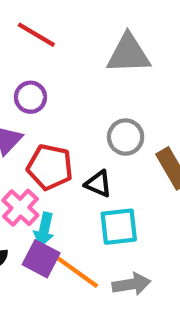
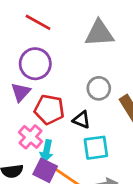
purple circle: (30, 97) -> (35, 64), size x1.5

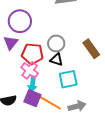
gray circle: (99, 88) -> (56, 43), moved
pink cross: (30, 137) -> (30, 70), moved

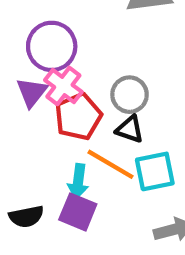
red pentagon: (32, 54) -> (78, 117), turned -30
pink cross: (30, 70) -> (63, 86), moved
orange line: (50, 103) -> (111, 164), moved

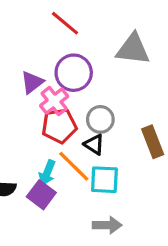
purple circle: (52, 46) -> (74, 73), moved
purple triangle: (32, 92) -> (32, 82), moved

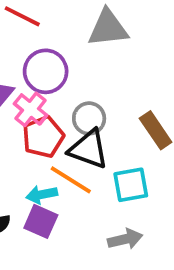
black triangle: (94, 145) -> (89, 149), size x1.6
cyan arrow: (47, 173) -> (42, 194), turned 70
cyan square: (104, 180) -> (131, 185), moved

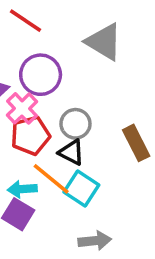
gray triangle: (108, 28) -> (104, 42), turned 30
black triangle: (89, 149) -> (71, 152), size x0.7
cyan square: (131, 185) -> (81, 188), moved, turned 36

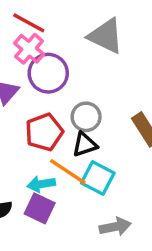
pink cross: (22, 108) -> (29, 49), moved
black triangle: (71, 152) -> (85, 144), turned -40

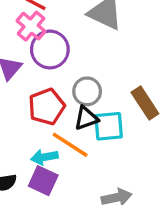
cyan square: (98, 178) -> (109, 126), moved, turned -32

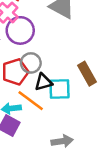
gray circle: (87, 91) -> (31, 63), moved

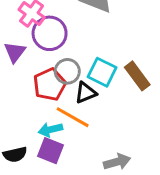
cyan square: (59, 89) -> (102, 72), moved, turned 35

